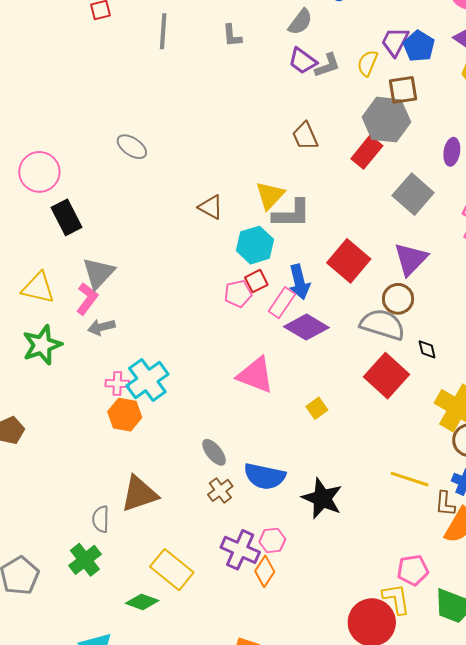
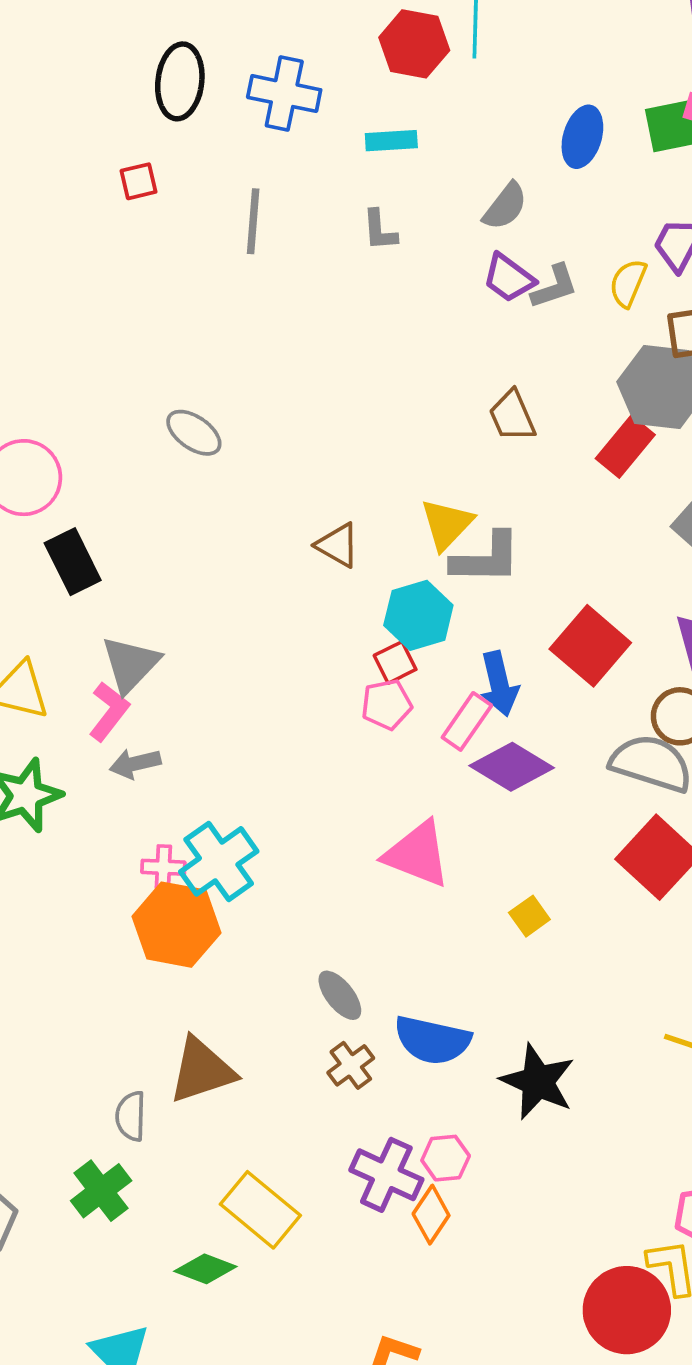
red square: (256, 281) -> (395, 662), moved
orange hexagon: (125, 415) -> (176, 925), size x1.4

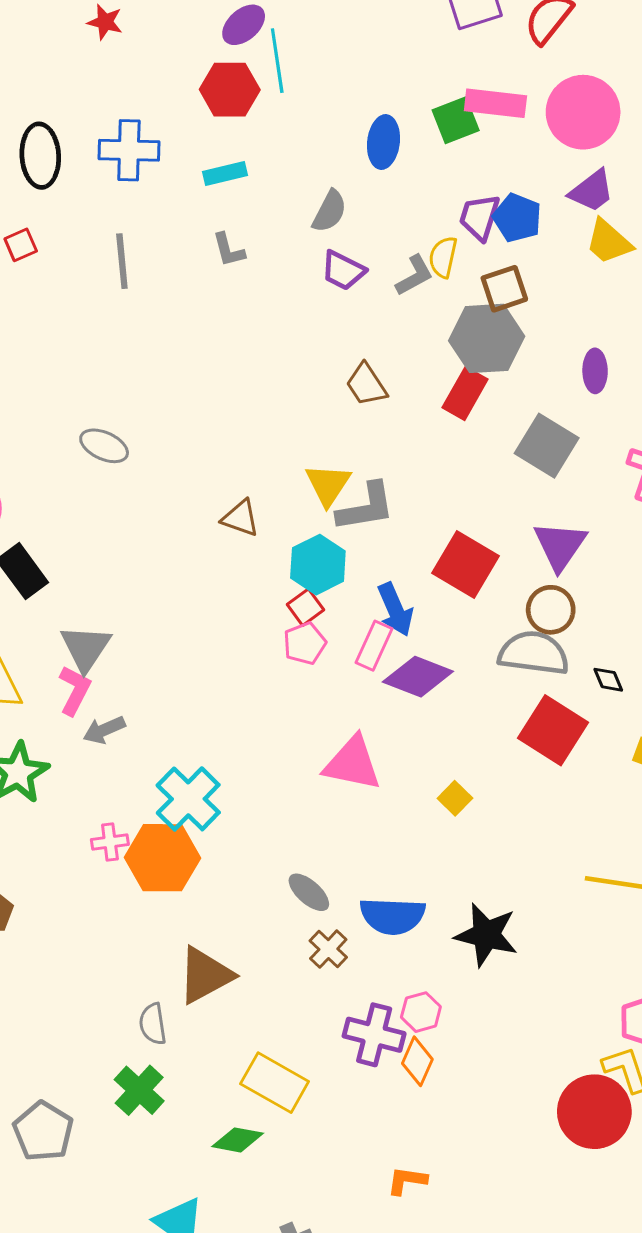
gray L-shape: (554, 287) -> (414, 275), moved
pink cross: (163, 867) -> (110, 842), moved

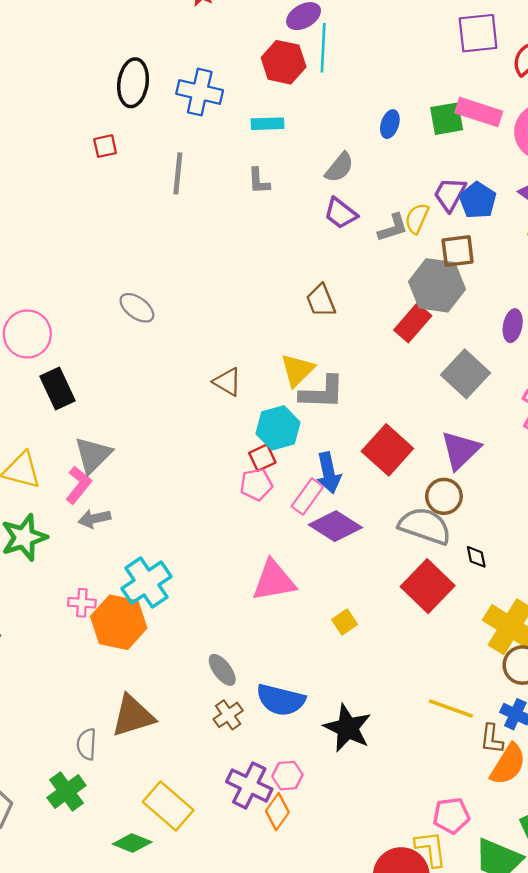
blue ellipse: (383, 142) -> (390, 124), size x0.7
brown trapezoid: (366, 385) -> (321, 301), moved
pink triangle: (352, 763) -> (274, 581), turned -33

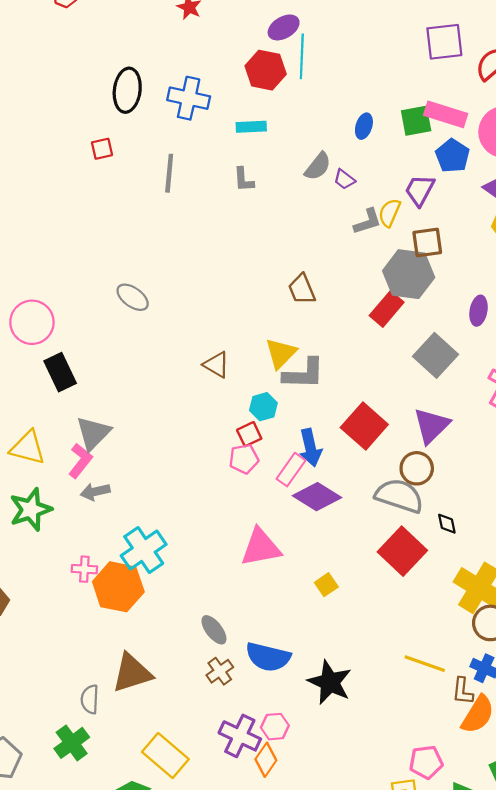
blue pentagon: (478, 200) -> (453, 156), moved
purple trapezoid: (341, 213) -> (344, 179), moved, size x0.7
cyan hexagon: (278, 428) -> (263, 407), size x0.7

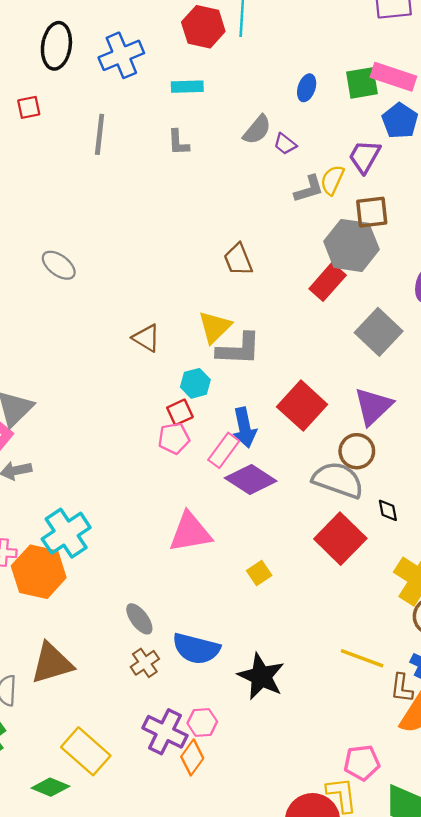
blue cross: (189, 98) -> (121, 55), turned -36

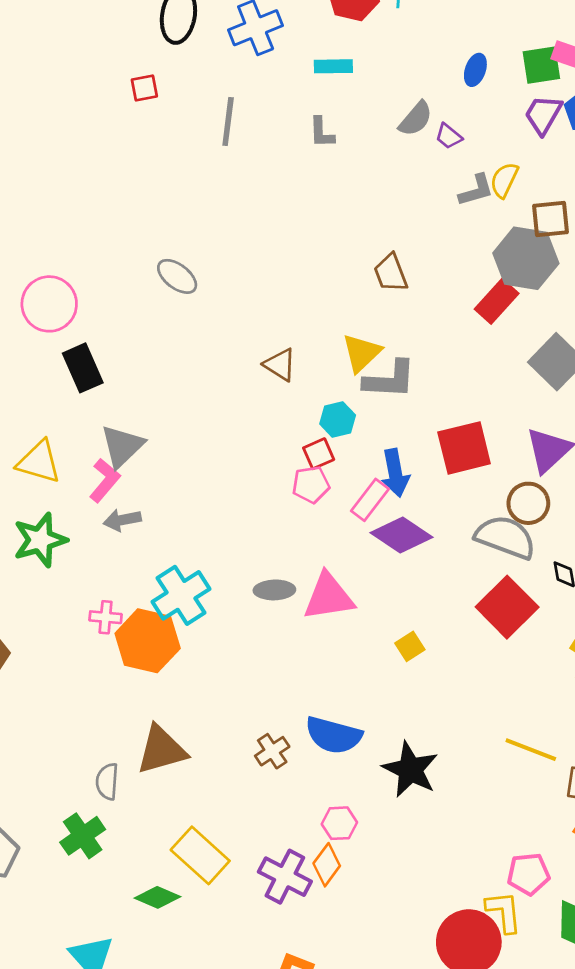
purple trapezoid: (365, 157) -> (543, 115), moved
red square: (302, 406) -> (464, 448), turned 33
gray ellipse: (139, 619) -> (274, 590), moved, turned -56
purple cross: (165, 732) -> (285, 877), moved

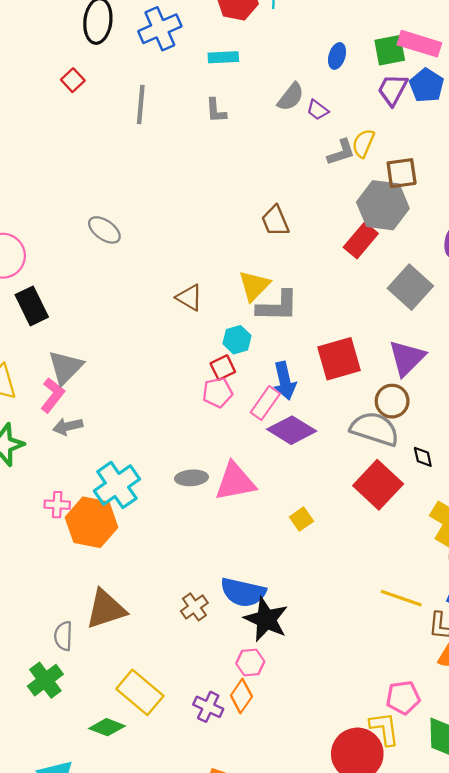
red square: (144, 88) -> (73, 80), turned -30
black star: (410, 770) -> (266, 619), moved
purple cross: (285, 877) -> (208, 707), size x0.7

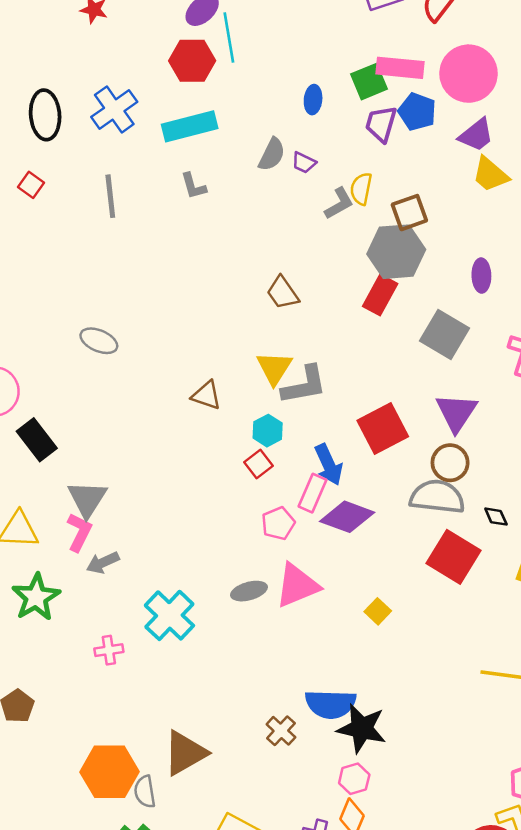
cyan rectangle: (223, 57) -> (190, 126), size x1.6
pink pentagon: (218, 393) -> (278, 523), moved
orange hexagon: (92, 522) -> (110, 772), moved

